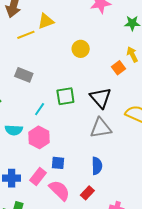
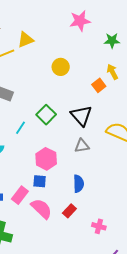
green square: (65, 96) -> (46, 115), turned -36
gray triangle: (101, 128) -> (82, 146), size x0.7
pink hexagon: (39, 137) -> (46, 159), moved

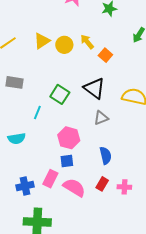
yellow triangle: (25, 40) -> (42, 41), moved
yellow arrow: (112, 72) -> (87, 42), moved
pink cross: (99, 226) -> (124, 187), moved

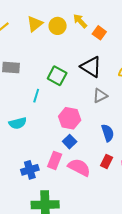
blue square: (67, 161) -> (70, 142), turned -32

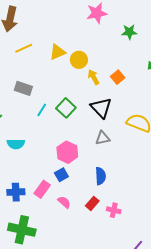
yellow arrow: (80, 21) -> (94, 77), moved
cyan line: (36, 96) -> (42, 110), moved
pink semicircle: (79, 167) -> (64, 202), size x0.6

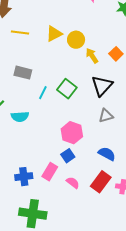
yellow line: (24, 48) -> (20, 33), turned 36
black triangle: (101, 108) -> (102, 86), turned 30
cyan semicircle: (16, 144) -> (20, 117), moved
blue semicircle: (100, 176) -> (107, 154), turned -54
red rectangle: (92, 203) -> (101, 182), size x1.5

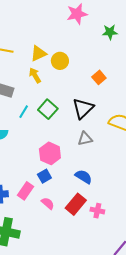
yellow arrow: (92, 56) -> (35, 75), moved

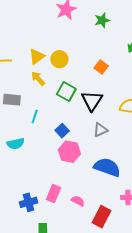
green square: (48, 109) -> (66, 91), moved
blue square: (44, 176) -> (62, 131), moved
blue semicircle: (84, 177) -> (107, 167), size x1.5
red rectangle: (76, 204) -> (101, 217), moved

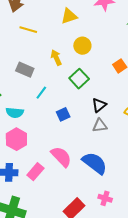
yellow triangle: (37, 56) -> (69, 16), moved
black triangle: (92, 101) -> (99, 105), moved, size x0.7
pink hexagon: (69, 152) -> (16, 139), moved
pink semicircle: (78, 201) -> (61, 157), moved, size x1.6

